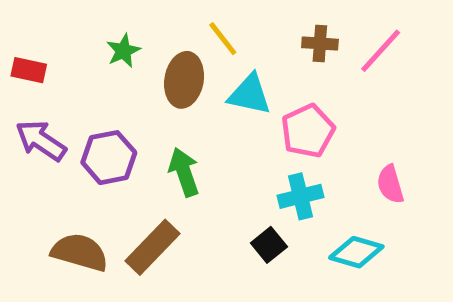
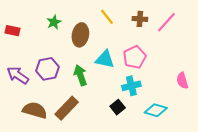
yellow line: (223, 39) -> (107, 17), moved
cyan triangle: (250, 94) -> (105, 59), moved
purple arrow: (41, 141) -> (18, 75), moved
pink semicircle: (390, 184) -> (182, 81), moved

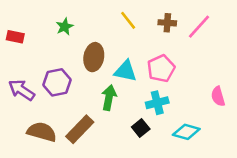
brown ellipse: (80, 35) -> (94, 57), moved
green arrow: (80, 75) -> (109, 98), moved, turned 30

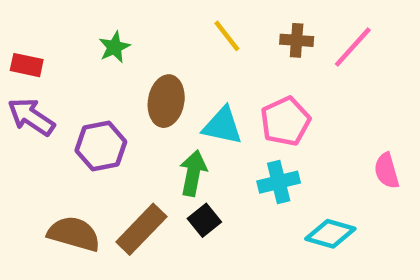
purple arrow: (22, 90) -> (31, 117), moved
black square: (141, 128) -> (204, 220), moved

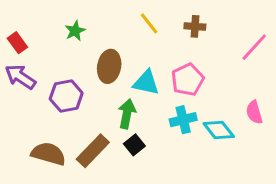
pink line: (353, 47) -> (254, 47), moved
red rectangle: (27, 65) -> (17, 43), turned 42
cyan diamond: (330, 234) -> (219, 130), moved, turned 36

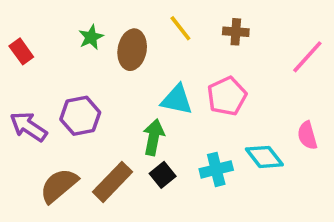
brown ellipse: (109, 66) -> (132, 50), moved
purple arrow: (20, 77) -> (28, 127), moved
cyan cross: (183, 120) -> (216, 169), moved
brown semicircle: (48, 154) -> (59, 186), turned -56

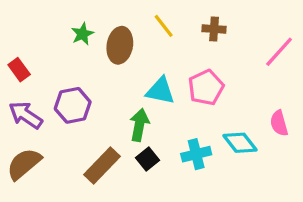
red rectangle: (21, 51) -> (19, 70), moved
brown semicircle: (59, 186) -> (24, 164), moved

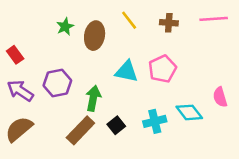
pink line: (279, 52) -> (214, 19), moved, turned 44
green arrow: (139, 125) -> (93, 98), moved

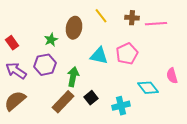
pink line: (214, 19) -> (156, 24), moved
green star: (65, 27) -> (51, 40), moved
cyan cross: (155, 121) -> (121, 106), moved

